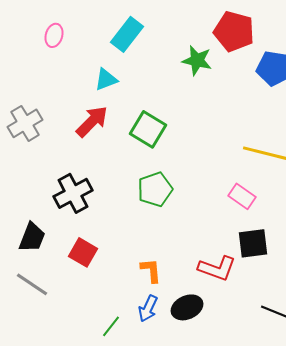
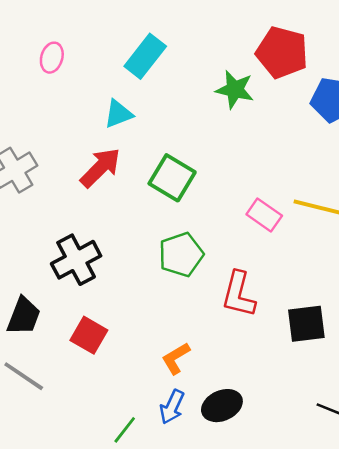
pink rectangle: (242, 196) -> (264, 215), moved
red L-shape: (217, 268) -> (239, 294), moved, turned 84
orange L-shape: (151, 270) -> (176, 358), turned -116

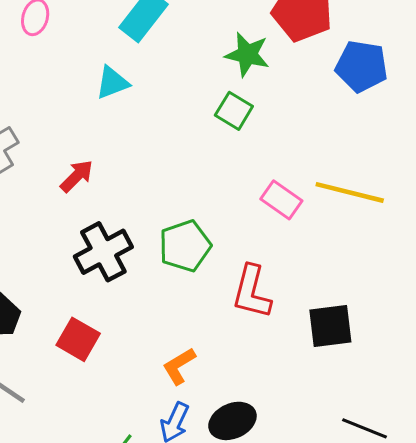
red arrow: (100, 168) -> (77, 176), moved, size x0.7
green square: (172, 178) -> (234, 111), moved, size x0.7
black cross: (76, 260) -> (103, 252), moved

